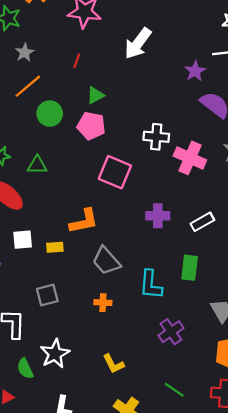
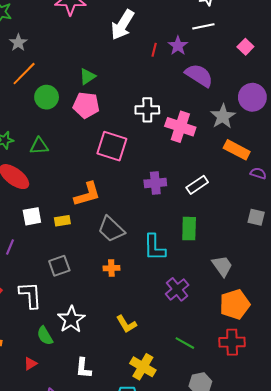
red line: (77, 61) -> (154, 50), moved

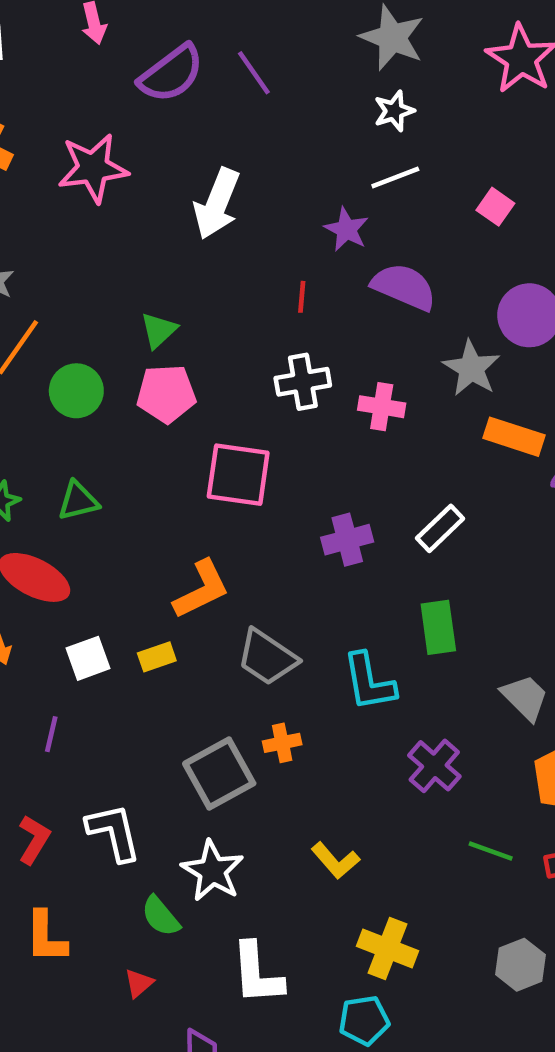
red line: (154, 50) -> (302, 297), moved
pink cross: (180, 127) -> (382, 407), size x0.7
gray square: (59, 266) -> (219, 774), moved, size x1.4
green line: (185, 343) -> (491, 851), moved
white L-shape: (83, 368) -> (257, 974), size x1.4

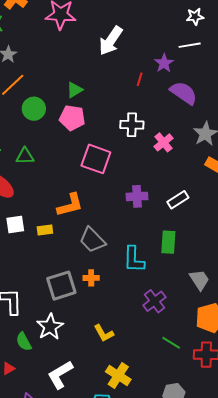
red line: (302, 297) -> (140, 79), moved
pink cross: (382, 407) -> (164, 142), turned 30
white L-shape: (257, 974) -> (60, 375), turned 52

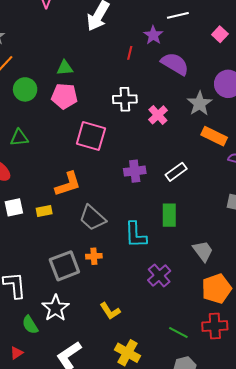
green triangle: (75, 90) -> (65, 68), turned 30
green line: (171, 343) -> (178, 332), moved

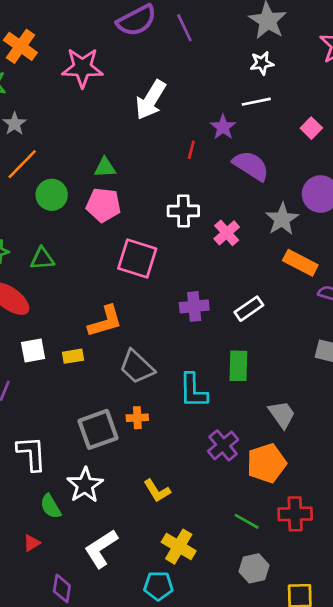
orange pentagon: (217, 289) -> (266, 463), moved

